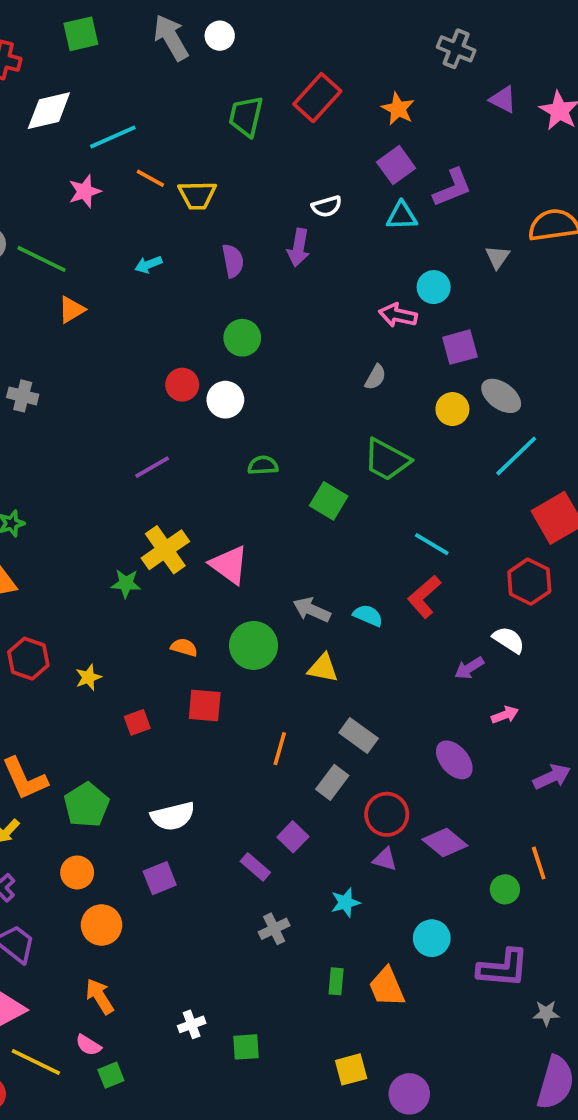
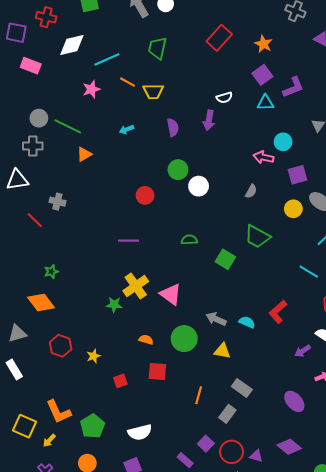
green trapezoid: (246, 116) -> (157, 48), moved
white circle: (225, 400) -> (199, 186), moved
purple line: (152, 467) -> (129, 241), turned 30
cyan line: (432, 544) -> (309, 272), moved
red circle: (387, 814) -> (232, 452), moved

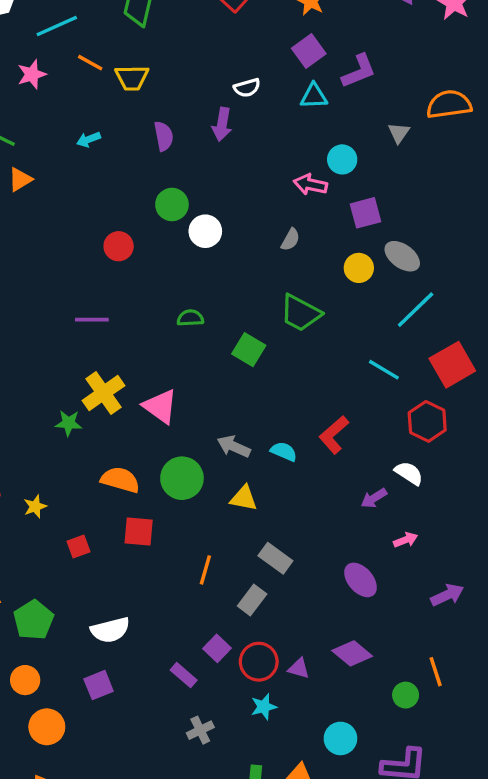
orange semicircle: (146, 340) -> (120, 480), size x1.6

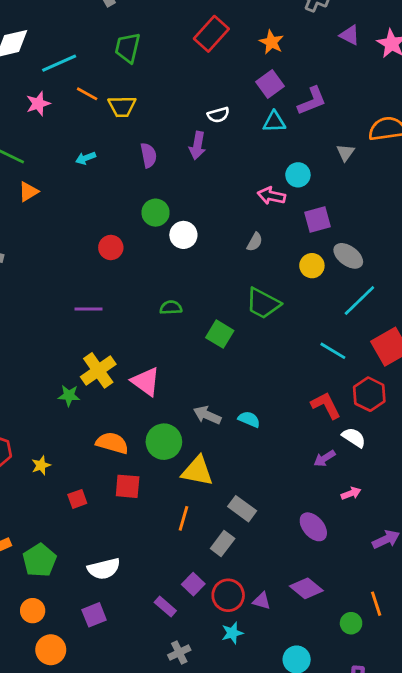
red L-shape: (334, 435) -> (326, 405), moved, turned 104
yellow triangle: (244, 498) -> (197, 471), moved, size x1.4

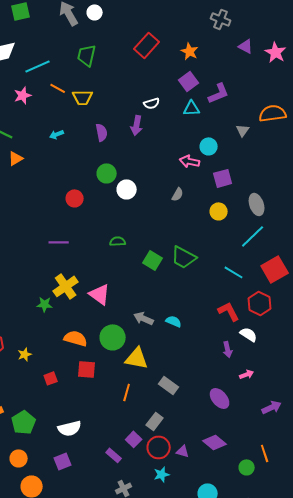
gray ellipse: (348, 256) -> (257, 204), moved, turned 35
green trapezoid: (263, 303) -> (184, 257), moved
purple arrow: (325, 458) -> (228, 349), turned -70
gray rectangle: (223, 544) -> (155, 421), moved

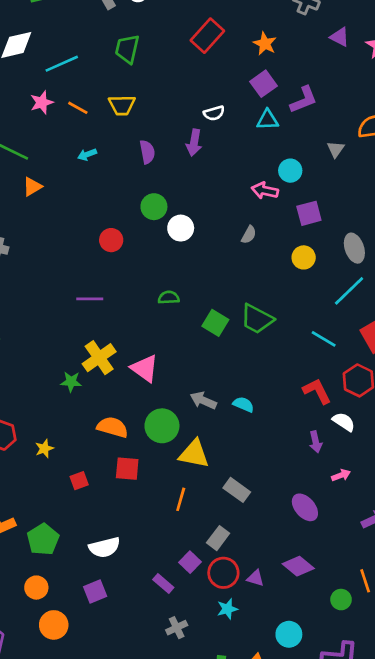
orange line: (58, 88) -> (78, 108), moved

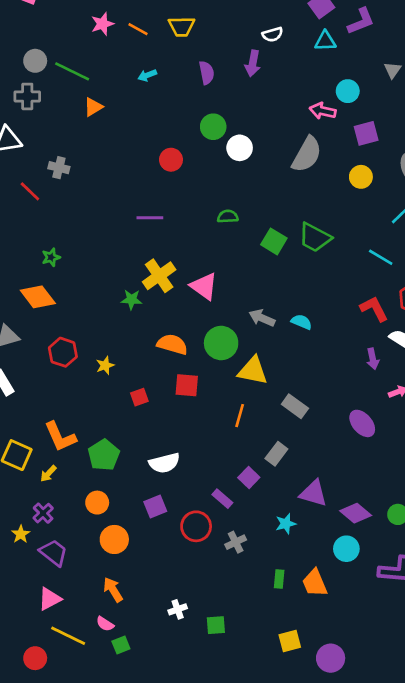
gray semicircle: (249, 235) -> (307, 154), size x2.0
purple diamond: (298, 566) -> (356, 513), moved
red circle: (223, 573) -> (196, 526), moved
purple triangle: (255, 578) -> (313, 493), size x1.6

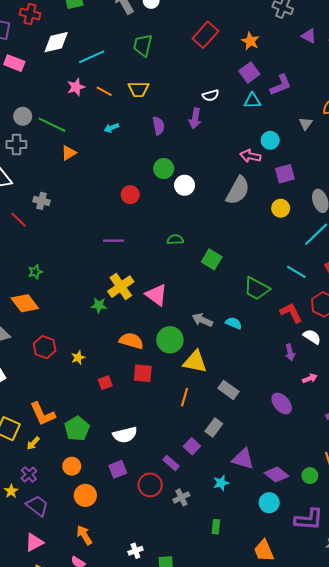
green trapezoid: (315, 238) -> (257, 289), moved
orange trapezoid: (315, 583) -> (264, 551), moved

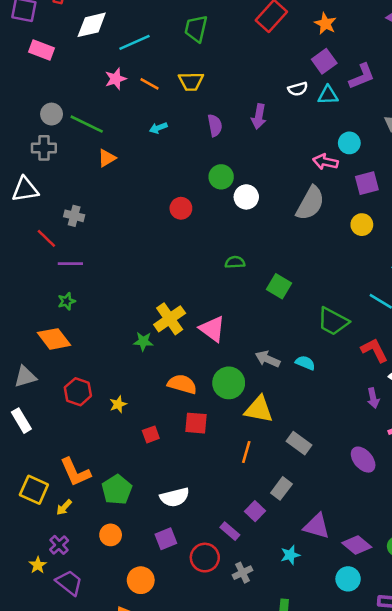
white semicircle: (211, 95) -> (298, 89), moved
purple line: (114, 241) -> (70, 264), moved
orange circle: (85, 495) -> (141, 580), moved

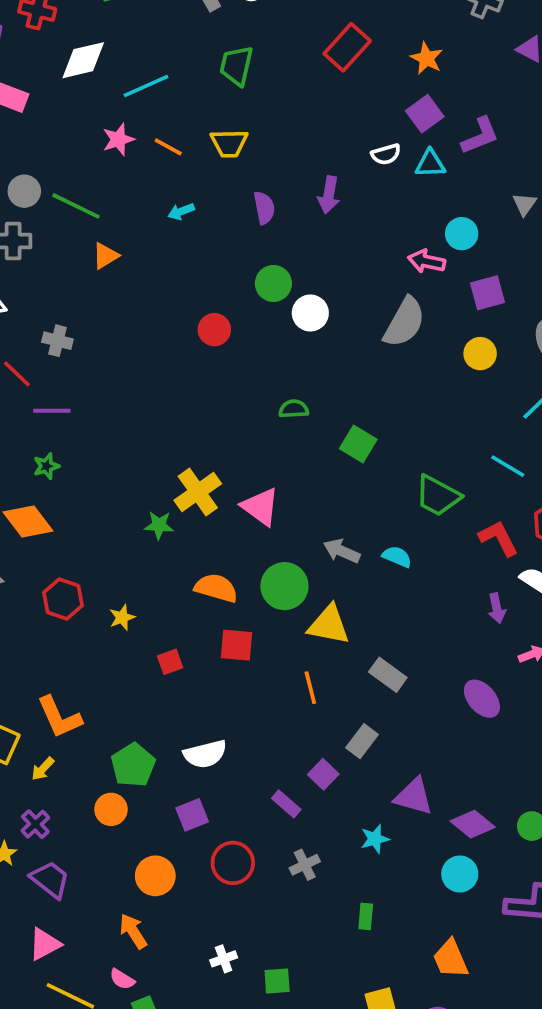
orange line: (246, 452) -> (310, 688), turned -30
green pentagon: (117, 490) -> (133, 765), moved
red circle: (205, 558) -> (233, 863), moved

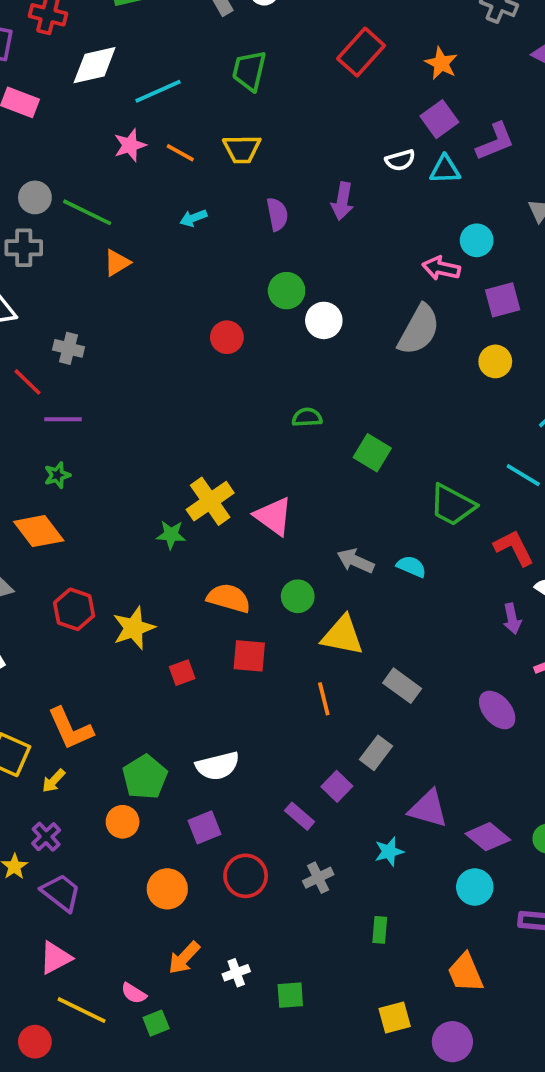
green circle: (284, 586) -> (298, 596), size x0.7
yellow star: (122, 617) -> (134, 628), size x1.6
orange arrow: (133, 931) -> (184, 958), moved, turned -105

